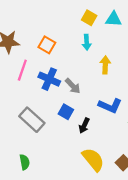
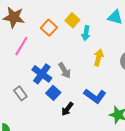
yellow square: (89, 18) -> (72, 20), moved
blue cross: (49, 79) -> (42, 74), moved
gray rectangle: (32, 120) -> (20, 93), size x0.6

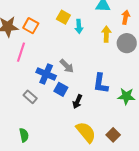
orange square: (49, 28) -> (31, 26), moved
yellow arrow: (99, 58) -> (106, 34), moved
blue L-shape: (95, 96) -> (101, 83), turned 75

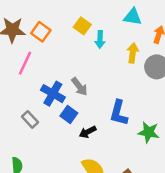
black arrow: (77, 102) -> (88, 132), turned 32

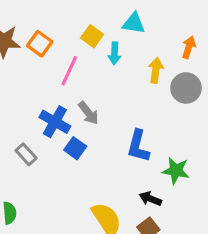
cyan triangle: (133, 17) -> (134, 23), moved
pink line: (25, 63) -> (69, 71), moved
black arrow: (88, 132) -> (150, 199), moved, turned 49

